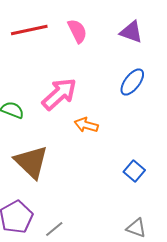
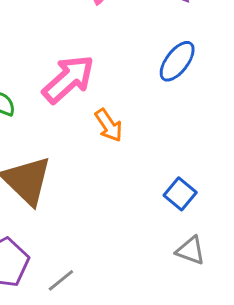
orange arrow: (86, 125) -> (109, 125), turned -140
gray triangle: (136, 228) -> (191, 250), moved

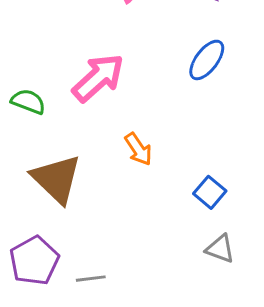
orange arrow: (109, 125) -> (138, 149), moved
gray line: (61, 280) -> (91, 279), turned 32

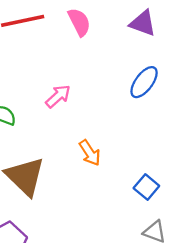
pink arrow: (98, 78) -> (58, 96), size x0.6

